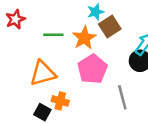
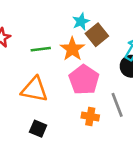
orange triangle: (43, 73) -> (34, 89), turned 32
orange cross: (60, 101) -> (90, 117), moved

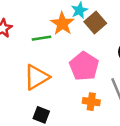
orange star: (72, 49) -> (62, 24), moved
orange triangle: (34, 89) -> (37, 77), turned -40

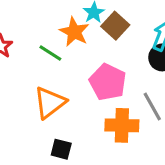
green line: (42, 38) -> (50, 53), turned 48
orange cross: (91, 102) -> (122, 125), size x1.5

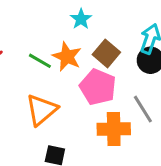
brown square: (115, 26) -> (106, 53), moved
orange star: (74, 32) -> (67, 57), moved

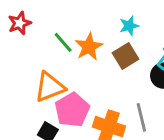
cyan star: (81, 19) -> (129, 26), moved
pink pentagon: (98, 87) -> (72, 110), moved

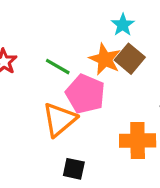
orange star: (89, 47) -> (105, 59), moved
pink pentagon: (72, 110) -> (85, 94), moved

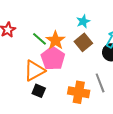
orange star: (105, 59) -> (55, 40), moved
black square: (74, 169) -> (39, 91), moved

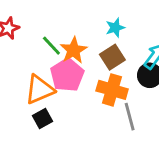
black square: (39, 91) -> (42, 118), turned 32
orange cross: (79, 92) -> (112, 90), moved

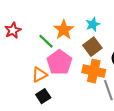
orange star: (74, 50) -> (64, 30), moved
orange triangle: (39, 90) -> (39, 75), size x0.7

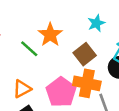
cyan star: (93, 24) -> (96, 23), moved
pink pentagon: (59, 62) -> (61, 92), moved

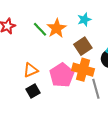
cyan star: (96, 23) -> (84, 20), moved
green line: (29, 49) -> (40, 29), moved

